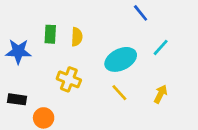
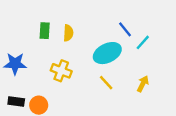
blue line: (141, 13) -> (125, 29), moved
blue star: (18, 51) -> (15, 64), moved
black rectangle: (17, 99) -> (16, 102), moved

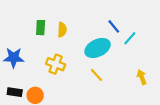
yellow arrow: (143, 84) -> (142, 77), moved, turned -48

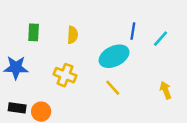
blue line: (114, 26) -> (133, 31), turned 48
green rectangle: (41, 28) -> (34, 32), moved
cyan line: (130, 38) -> (161, 39), moved

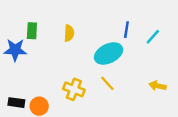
blue star: (16, 68) -> (15, 50), moved
yellow cross: (65, 75) -> (74, 89), moved
yellow arrow: (166, 90) -> (158, 86), turned -56

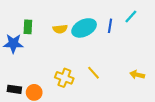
yellow semicircle: (69, 33) -> (60, 29), turned 80
cyan line: (153, 37) -> (131, 16), moved
cyan ellipse: (109, 53) -> (84, 28), moved

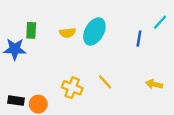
cyan line: (131, 16) -> (160, 22), moved
blue line: (110, 26) -> (139, 39), moved
cyan ellipse: (84, 28) -> (94, 32), turned -35

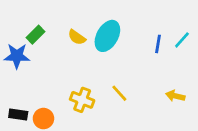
cyan line: (160, 22) -> (182, 40), moved
green rectangle: (31, 30) -> (35, 35), turned 42
yellow semicircle: (67, 33) -> (77, 37), turned 42

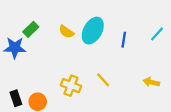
blue line: (158, 44) -> (124, 40), moved
black rectangle: (18, 115) -> (16, 98), turned 63

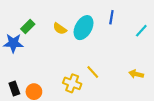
blue line: (124, 40) -> (111, 17), moved
yellow cross: (71, 86) -> (72, 83), moved

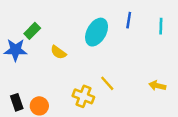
yellow semicircle: (60, 29) -> (58, 52), moved
cyan line: (141, 31) -> (161, 26), moved, turned -40

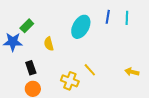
cyan line: (161, 26) -> (127, 18), moved
yellow semicircle: (58, 52) -> (49, 44), turned 40
black rectangle: (17, 102) -> (31, 68), moved

